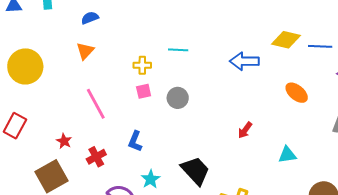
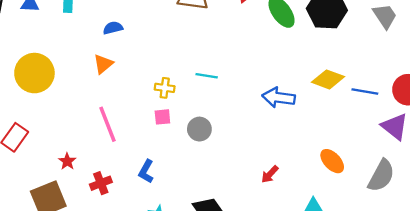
orange ellipse: (297, 93) -> (332, 161), moved

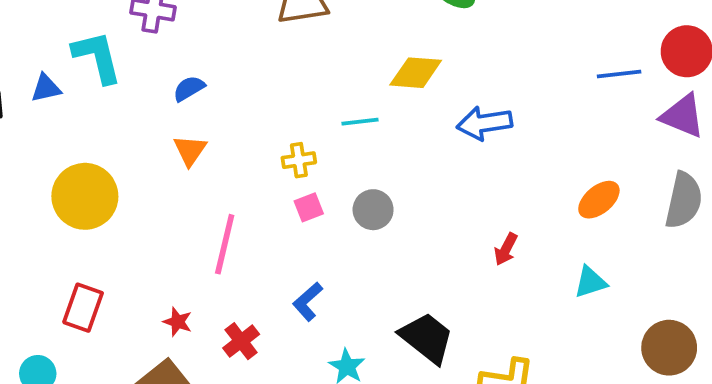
yellow diamond: (328, 79) -> (416, 73), moved
pink line: (108, 124) -> (225, 244), turned 51
orange ellipse: (332, 161) -> (599, 200), turned -70
blue L-shape: (146, 171) -> (308, 302), turned 35

